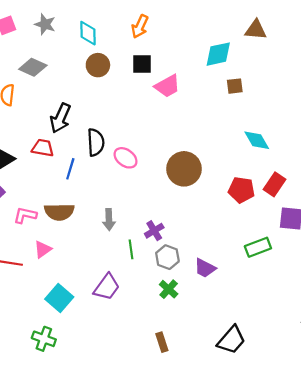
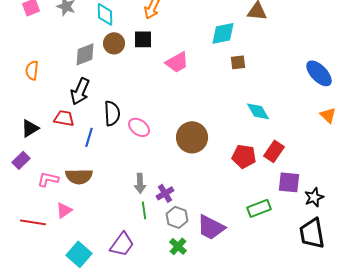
black square: (142, 64) -> (143, 39), moved
gray diamond: (33, 67) -> (85, 54), moved, turned -45
gray arrow: (109, 220) -> (140, 183), moved
purple trapezoid: (205, 268) -> (211, 227), size x1.4

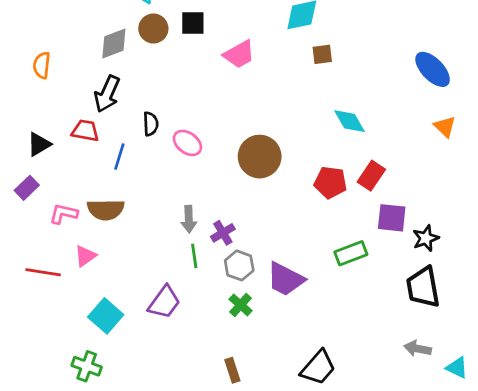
black semicircle: (112, 113) -> (151, 124), size x0.7

